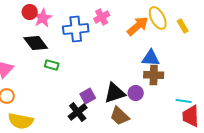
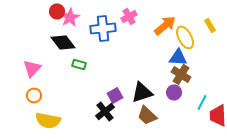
yellow ellipse: (158, 18) -> (185, 37), moved
brown cross: (154, 75) -> (181, 74), turned 30
purple circle: (136, 93) -> (174, 92), moved
cyan line: (184, 101) -> (202, 102), moved, turned -70

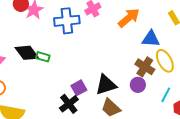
yellow ellipse: (185, 37) -> (165, 61), moved
black diamond: (63, 42) -> (27, 53), moved
blue triangle: (178, 57) -> (151, 39), moved

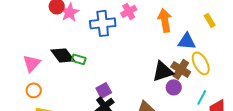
orange arrow: (129, 18) -> (165, 20), turned -60
black triangle: (106, 85) -> (163, 71), moved
purple square: (79, 88) -> (104, 90), moved

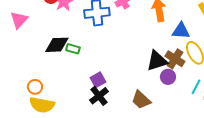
black diamond: (63, 55) -> (57, 45), turned -55
pink triangle: (32, 63) -> (19, 20), moved
orange circle: (34, 90) -> (35, 87), moved

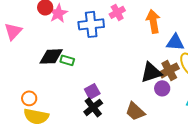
brown cross: (175, 59) -> (169, 70), turned 30

